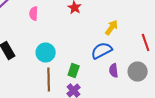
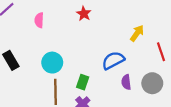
yellow arrow: (112, 28) -> (137, 33), moved

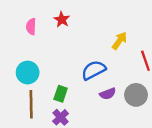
pink semicircle: (39, 20) -> (31, 27), moved
purple semicircle: (126, 82) -> (108, 94), turned -104

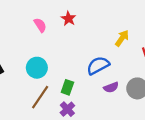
pink semicircle: (31, 27) -> (40, 25), turned 144
brown line: (31, 104) -> (40, 97), turned 35

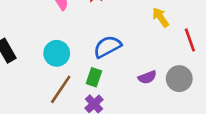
yellow arrow: (122, 38) -> (161, 17), turned -70
blue semicircle: (98, 65) -> (107, 47), moved

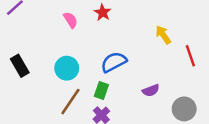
gray circle: (179, 79) -> (184, 109), moved

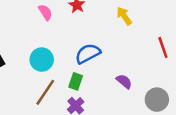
yellow arrow: (163, 35) -> (124, 16), moved
purple semicircle: (151, 90) -> (124, 81), turned -119

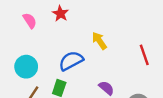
yellow arrow: (124, 16) -> (99, 41), moved

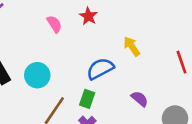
cyan circle: (26, 67) -> (37, 75), moved

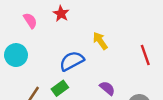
cyan circle: (37, 75) -> (16, 55), moved
green rectangle: (87, 99) -> (60, 88), turned 35

